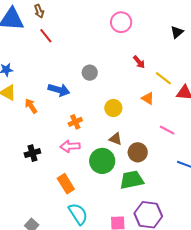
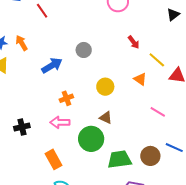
blue arrow: (59, 90) -> (52, 65), turned -50
orange arrow: (31, 106) -> (22, 43), moved
brown circle: (138, 152) -> (150, 156), moved

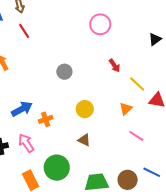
blue arrow: (52, 65) -> (22, 109), moved
orange triangle: (140, 79) -> (126, 109), moved, turned 40
pink arrow: (60, 122) -> (26, 143), moved, turned 54
green circle: (91, 139) -> (57, 168), moved

